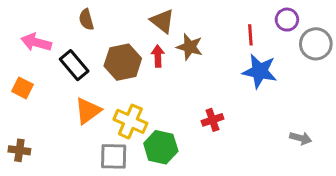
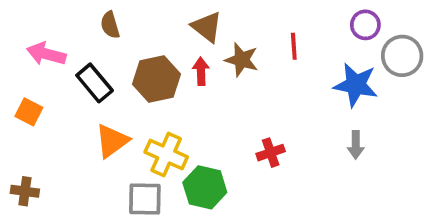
red line: (250, 35) -> (294, 46), moved
blue star: (260, 71) -> (356, 85), moved
gray arrow: (301, 138) -> (356, 145), moved, turned 75

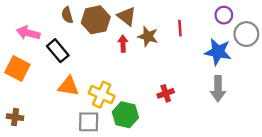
brown hexagon: (156, 79) -> (96, 20), moved
orange square: (29, 112) -> (17, 68), size x1.5
orange triangle: (112, 141) -> (68, 86), turned 45
gray arrow: (356, 145) -> (218, 89), size x1.5

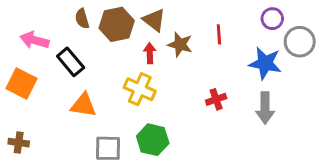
red cross: (166, 93) -> (216, 99), moved
yellow cross: (102, 95) -> (140, 89), moved

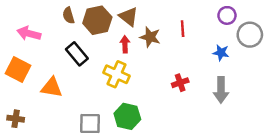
black rectangle: (71, 62) -> (77, 54), moved
blue star: (265, 63) -> (221, 53), size x0.6
orange triangle: (83, 105) -> (52, 87), moved

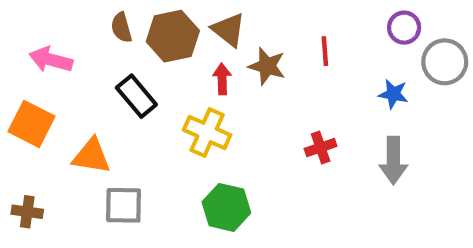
gray square: (90, 124) -> (124, 205), moved

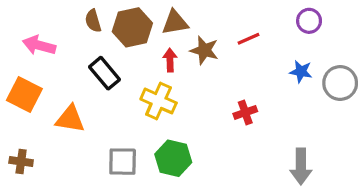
brown triangle: (228, 30) -> (175, 22), turned -48
red line: (325, 51) -> (249, 39), turned 70
gray circle: (445, 62) -> (340, 83), moved
gray arrow: (393, 160) -> (301, 166), moved
gray square: (124, 205) -> (123, 162), moved

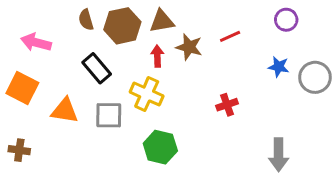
gray square: (123, 162) -> (109, 115), moved

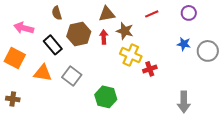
brown hexagon: (122, 26) -> (79, 34), moved
red line: (230, 36) -> (152, 14), moved
black rectangle: (97, 68) -> (53, 45), moved
yellow cross: (147, 94) -> (131, 55), moved
gray square: (109, 115) -> (72, 76), turned 36

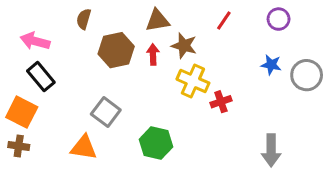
brown semicircle: (57, 13) -> (84, 19), turned 32
red line: (152, 14) -> (224, 21), turned -32
black rectangle: (53, 45) -> (41, 77), moved
orange square: (15, 58) -> (22, 112), moved
orange triangle: (43, 73) -> (84, 147), moved

